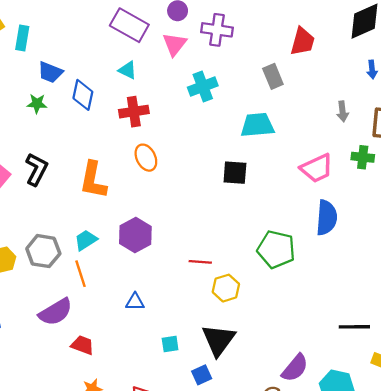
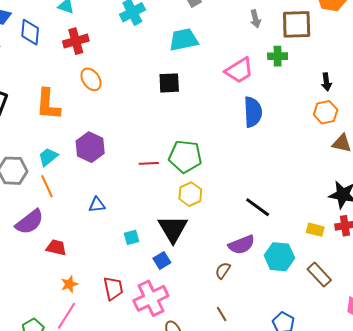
green pentagon: (276, 249) -> (185, 156), moved
yellow hexagon: (226, 288) -> (190, 194), moved
black line: (354, 327) -> (258, 207), moved, turned 44
purple semicircle: (295, 368) -> (242, 245), turned 36

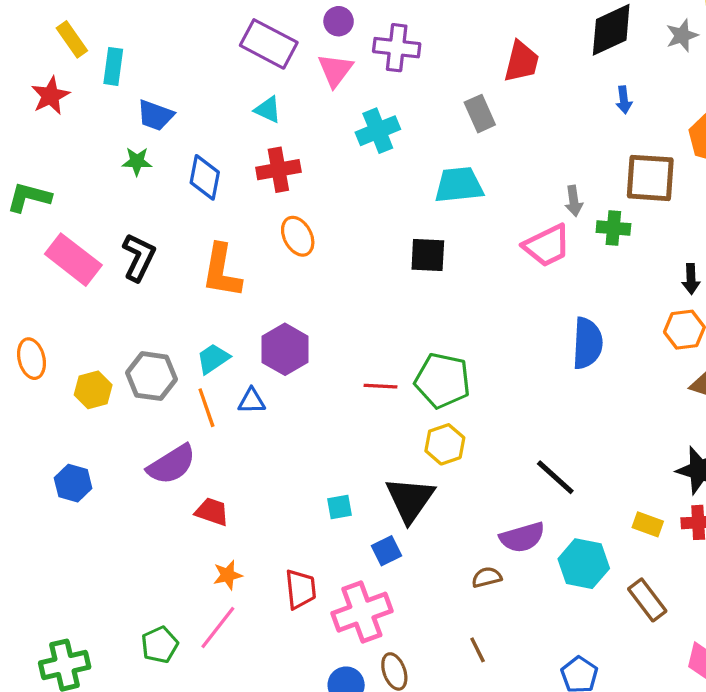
gray arrow: (255, 19) -> (574, 201), moved
blue diamond: (30, 32) -> (205, 177), moved
blue semicircle: (253, 112) -> (587, 343), moved
blue triangle: (97, 205) -> (252, 401), moved
brown semicircle: (223, 270) -> (487, 577), turned 36

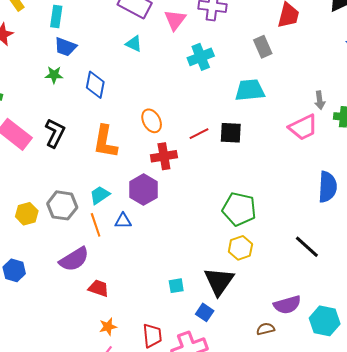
cyan rectangle: (113, 66) -> (56, 16), moved
red cross: (278, 170) -> (164, 156), moved
red line: (380, 386) -> (199, 134), moved, turned -30
black line: (555, 477) -> (307, 247), moved
blue square: (387, 551) -> (205, 312), turned -30

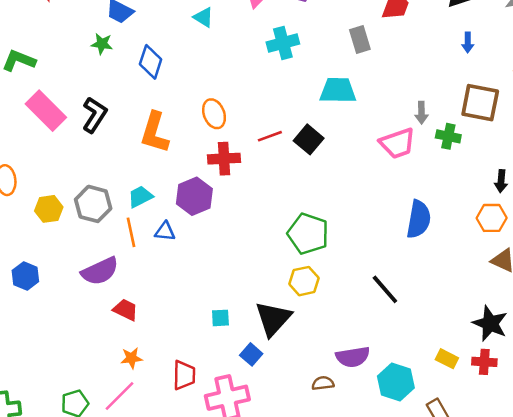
black square: (231, 133) -> (309, 139), turned 30

